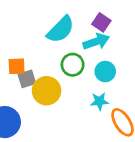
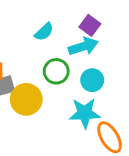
cyan semicircle: (61, 30) -> (44, 32), size x0.6
cyan star: (99, 101) -> (85, 113), size x1.5

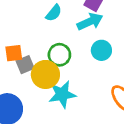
green circle: (56, 71) -> (59, 55), moved
cyan star: (85, 113) -> (62, 94), moved

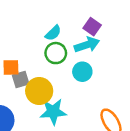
cyan circle: (101, 50) -> (82, 72), moved
green circle: (59, 55) -> (56, 53), moved

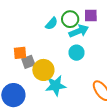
purple square: (92, 27) -> (91, 15), moved, turned -32
green circle: (56, 53) -> (70, 19), moved

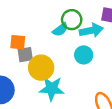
green circle: (70, 19) -> (72, 20), moved
cyan semicircle: (52, 24) -> (60, 30), moved

